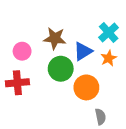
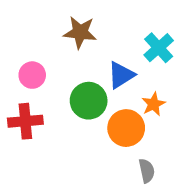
brown star: (55, 38) -> (80, 32), moved
orange star: (109, 58) -> (153, 104), moved

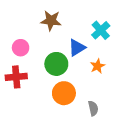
orange circle: (126, 128) -> (64, 93), moved

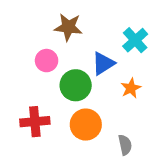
pink circle: (21, 48) -> (47, 61), moved
red cross: (16, 77) -> (35, 122), moved

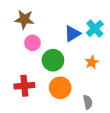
brown star: (68, 27) -> (24, 19), moved
blue triangle: (103, 63) -> (72, 34), moved

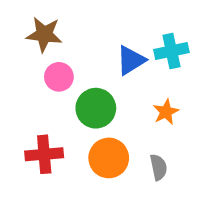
cyan cross: (95, 29) -> (171, 51), turned 30
gray semicircle: (88, 102) -> (159, 167), moved

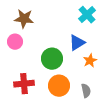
cyan cross: (171, 51) -> (87, 15), moved, turned -30
blue triangle: (131, 60) -> (77, 43), moved
pink circle: (59, 77) -> (15, 42), moved

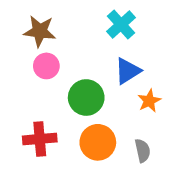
cyan cross: (87, 15) -> (121, 25), moved
pink circle: (15, 42) -> (46, 66), moved

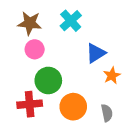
cyan cross: (121, 25) -> (71, 21), moved
green circle: (86, 98) -> (48, 80), moved

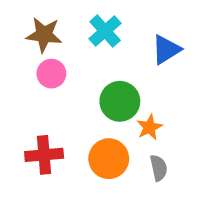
blue triangle: (96, 53) -> (166, 50), moved
orange star: (112, 76) -> (149, 127), moved
green circle: (48, 80) -> (120, 101), moved

